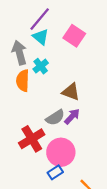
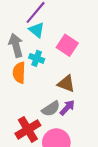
pink square: (74, 36) -> (67, 45), moved
cyan cross: (41, 66) -> (37, 58), turned -32

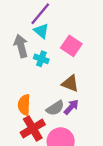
orange semicircle: (19, 73) -> (24, 105), moved

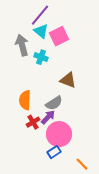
pink square: (71, 46) -> (59, 36), moved, turned 30
purple arrow: (71, 107) -> (48, 117), moved
red cross: (33, 128) -> (33, 122), size x0.6

